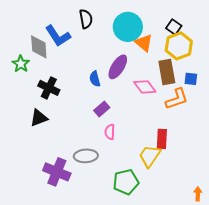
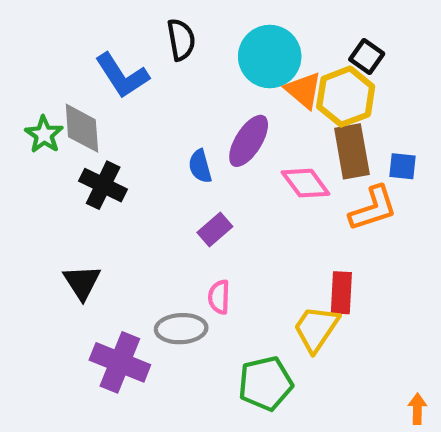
yellow hexagon: (179, 46) -> (346, 97), moved
gray diamond: (39, 47) -> (82, 128), moved
black triangle: (39, 118) -> (82, 282), moved, turned -42
pink semicircle: (110, 132) -> (219, 297), moved

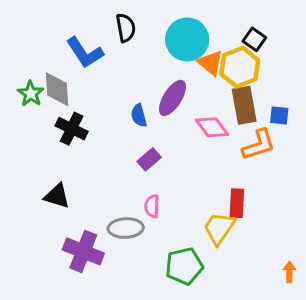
black triangle: (82, 282) -> (57, 196), turned -40
orange arrow: (417, 409) -> (289, 272), moved

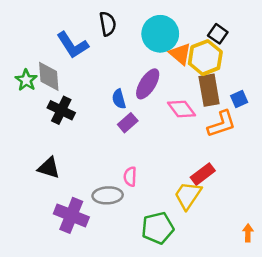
blue square: (279, 115) -> (239, 99), turned -30
purple rectangle: (149, 159) -> (128, 123), moved
red rectangle: (237, 203) -> (203, 174), turned 50

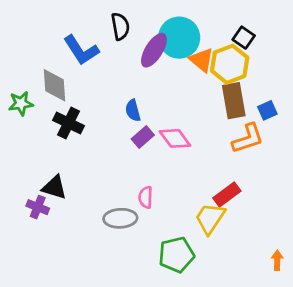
green star: (26, 80) -> (21, 103), moved, turned 30
purple ellipse: (148, 84) -> (154, 50), moved
pink diamond: (182, 109) -> (175, 138), moved
purple cross: (71, 215) -> (38, 207), moved, size x0.6

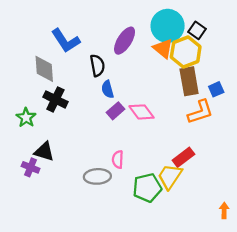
black semicircle: (120, 26) -> (97, 66), moved
cyan circle: (179, 38) -> (168, 26), moved
green star: (21, 103) -> (26, 118), moved, turned -30
green pentagon: (176, 255) -> (147, 188), moved

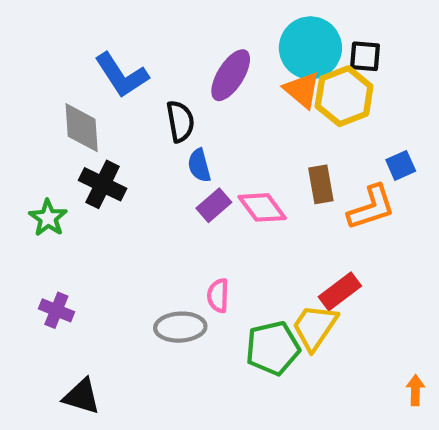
black square: (197, 30) -> (365, 56), turned -30
brown rectangle: (189, 81) -> (321, 184), moved, size x0.7
black triangle: (44, 152) -> (82, 396), moved

